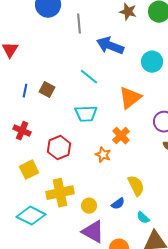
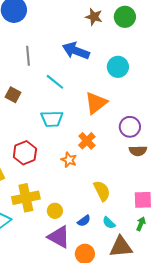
gray line: (79, 24) -> (28, 56), moved
blue semicircle: (118, 204) -> (84, 221), moved

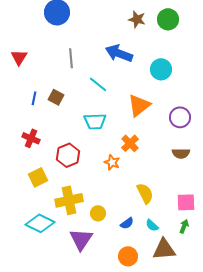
purple circle: (130, 127) -> (180, 117), moved
purple triangle: (59, 237) -> (81, 239), moved, turned 35

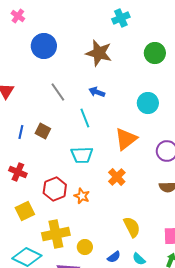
brown star: (137, 19) -> (99, 53), moved, size x1.5
blue arrow: (119, 53) -> (97, 92), moved, size x0.6
gray line: (71, 58) -> (58, 92), turned -30
cyan line: (98, 84) -> (85, 118), turned 30
orange star: (112, 162) -> (82, 196), moved

